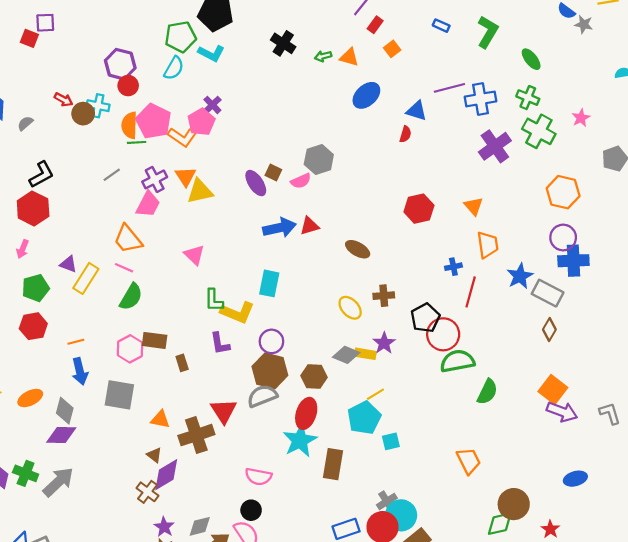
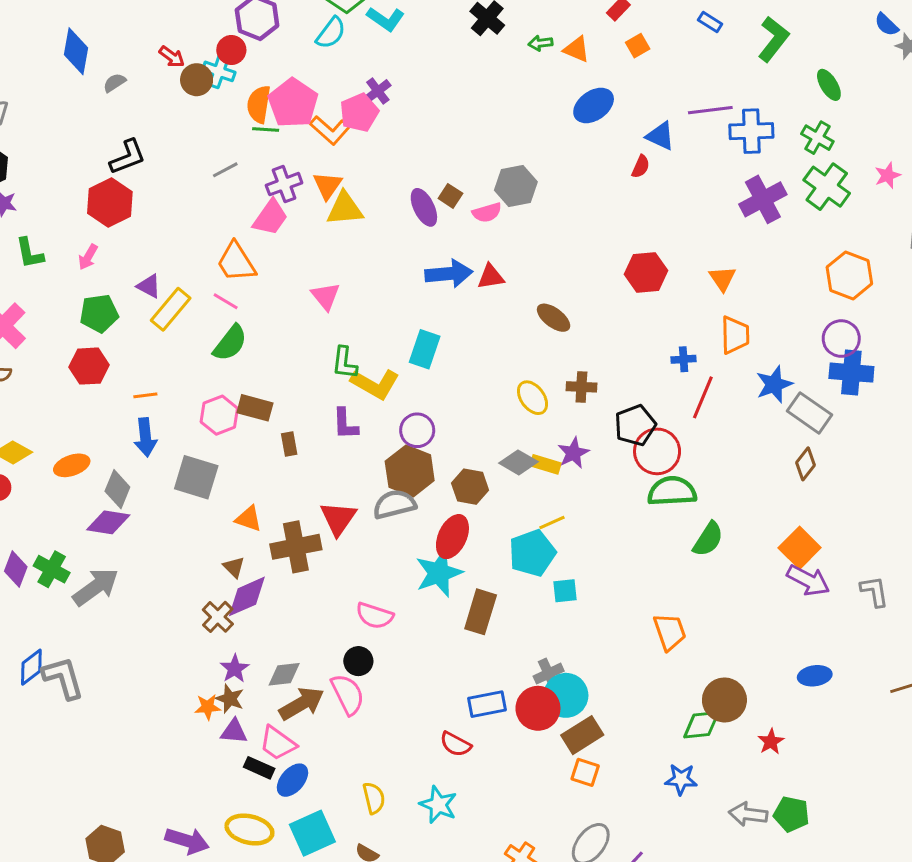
red circle: (128, 86) -> (231, 50), moved

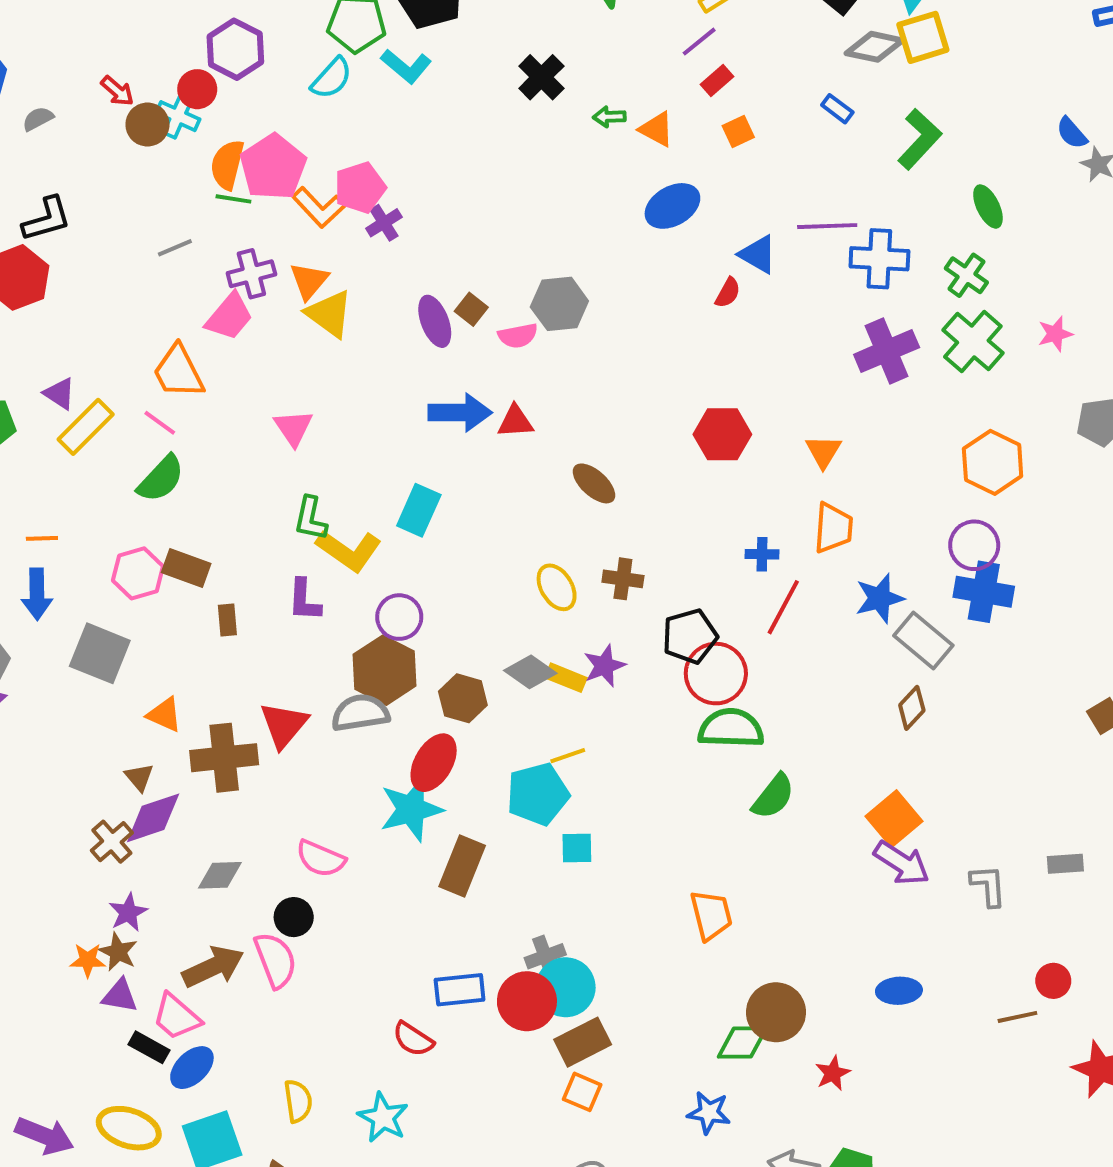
purple cross: (378, 91) -> (384, 223), moved
yellow triangle: (345, 209) -> (329, 314), turned 36
gray diamond: (284, 674) -> (220, 875), moved

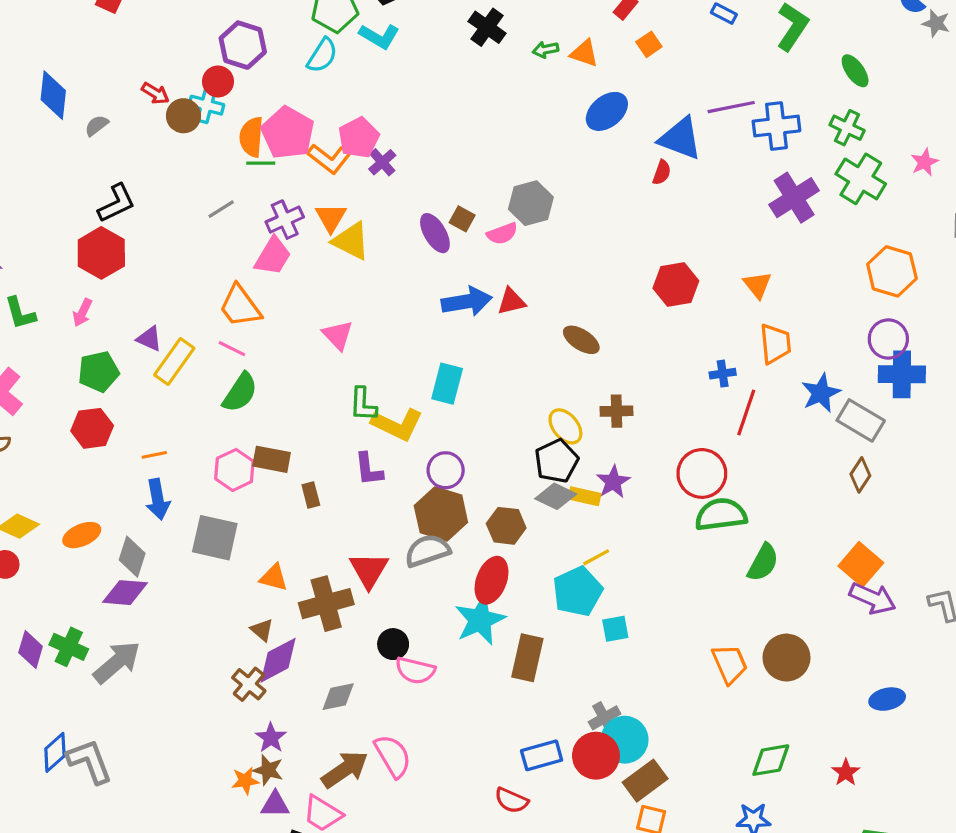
blue triangle: (758, 254) -> (680, 138), size x1.4
black pentagon: (690, 636) -> (557, 461), moved
black circle: (294, 917) -> (393, 644), moved
brown circle: (776, 1012) -> (786, 658), moved

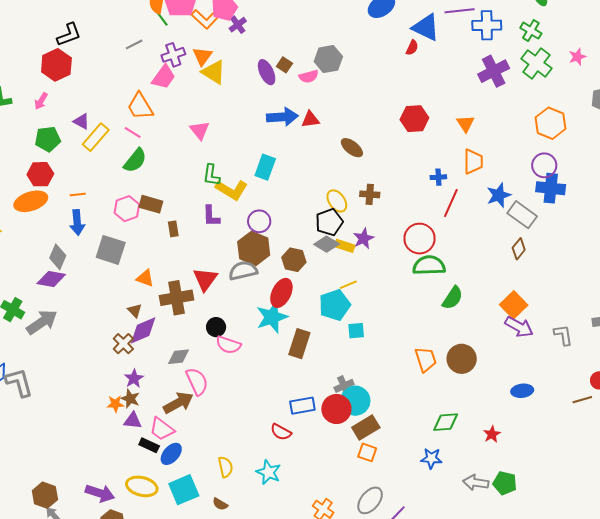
green line: (261, 163) -> (162, 18), turned 48
orange ellipse: (82, 535) -> (31, 201), moved, size x1.4
pink semicircle: (393, 756) -> (197, 381), moved

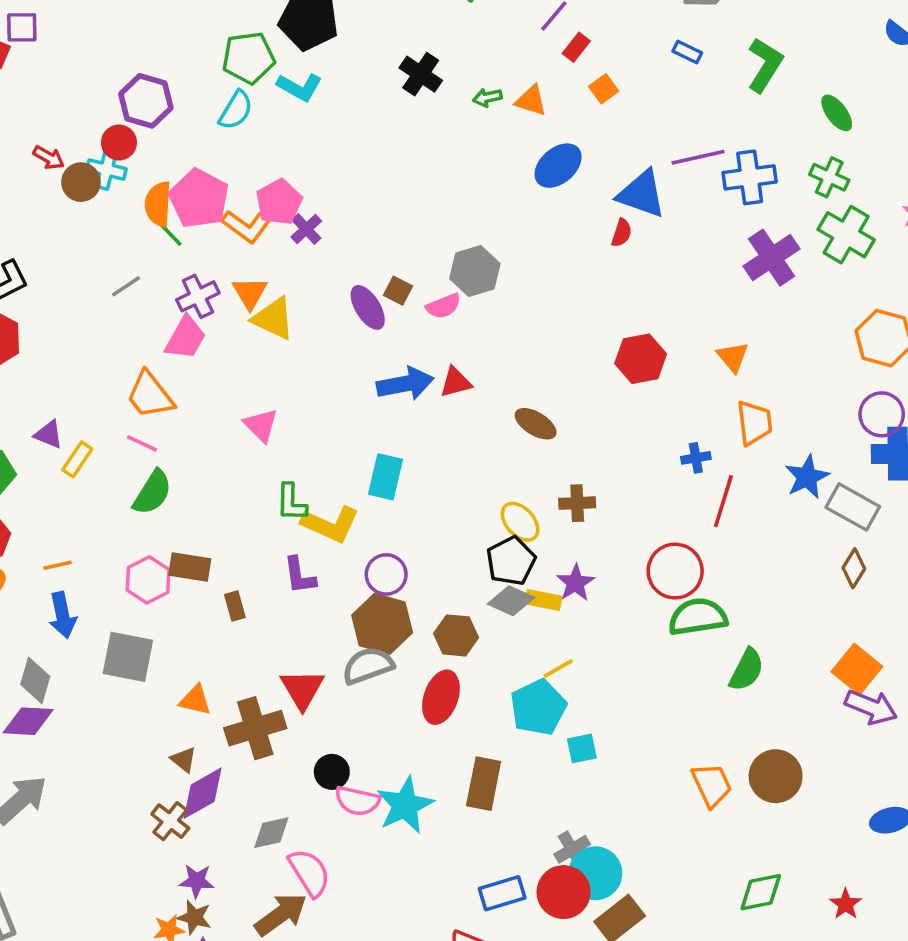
yellow rectangle: (96, 137) -> (77, 459), size x0.7
cyan star: (272, 317) -> (405, 805), moved
purple star: (134, 379) -> (197, 881), turned -30

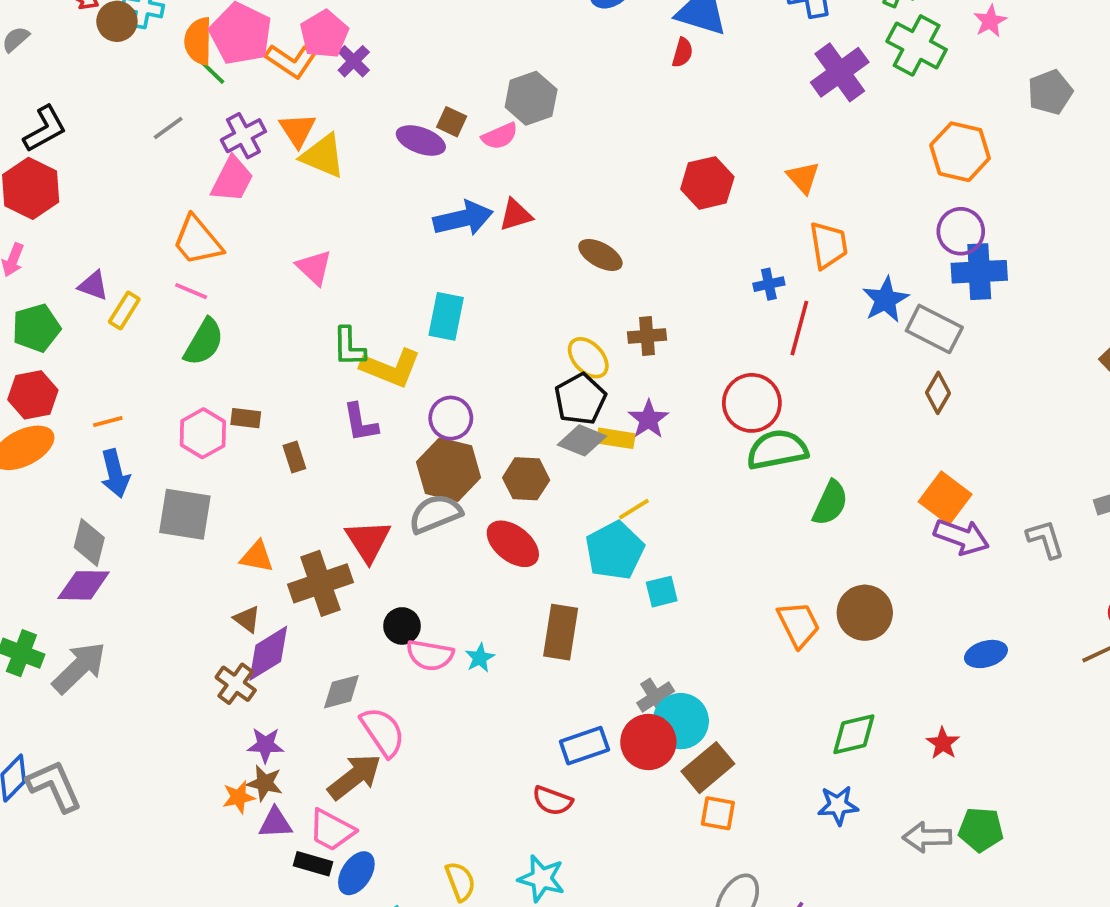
purple ellipse: (368, 307) -> (421, 140), turned -36
brown rectangle: (190, 567) -> (246, 418), size x0.7
red ellipse: (441, 697) -> (513, 544), turned -69
cyan star: (405, 805) -> (480, 658), size x0.5

